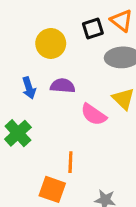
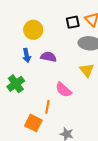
yellow circle: (51, 43) -> (33, 30), moved
pink semicircle: (94, 115) -> (63, 90), moved

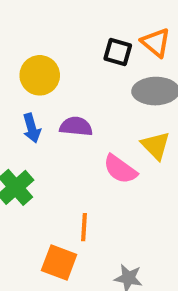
black square: (73, 22) -> (118, 52), turned 32
pink semicircle: (63, 90) -> (120, 169), moved

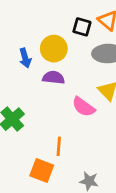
yellow circle: (40, 75) -> (54, 49), moved
blue arrow: (32, 128) -> (25, 58), moved

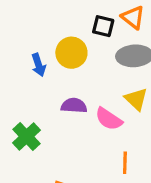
purple semicircle: (53, 78) -> (74, 106), moved
orange line: (59, 146) -> (125, 163), moved

